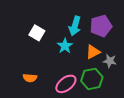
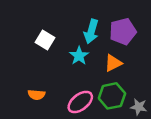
gray star: (110, 61) -> (139, 107), moved

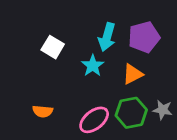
gray star: (139, 107) -> (163, 110), moved

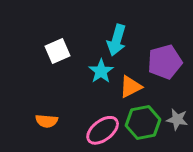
purple pentagon: (144, 37) -> (165, 62), moved
white square: (53, 47) -> (57, 51), turned 35
orange triangle: (133, 74) -> (131, 87), moved

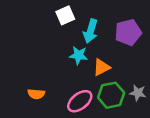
white square: (57, 51) -> (65, 15), moved
purple pentagon: (165, 62) -> (128, 32), moved
cyan star: (101, 71) -> (79, 55), turned -30

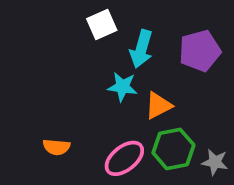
gray star: (138, 93) -> (215, 162), moved

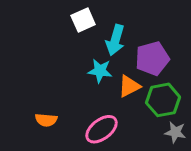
purple pentagon: (200, 51) -> (152, 58), moved
green hexagon: (173, 149) -> (163, 100), moved

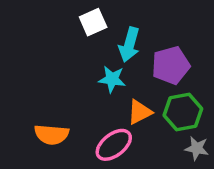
orange triangle: (129, 86) -> (140, 112), moved
orange semicircle: (46, 120) -> (52, 134), size x1.4

